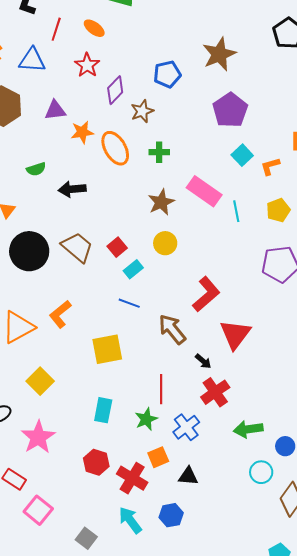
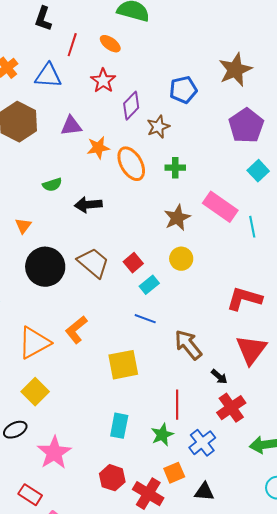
red L-shape: (206, 294) -> (244, 299), moved, turned -123
yellow square: (40, 381) -> (35, 392), moved

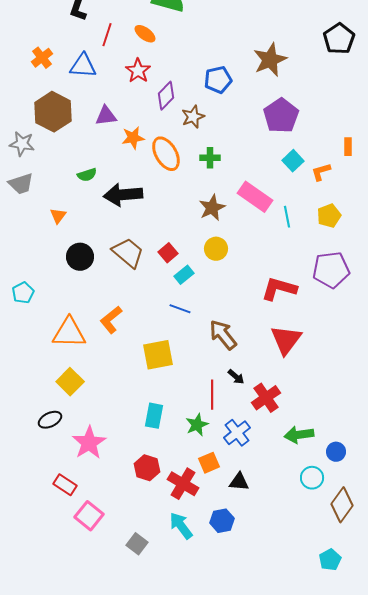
black arrow: (88, 205) -> (123, 195), size x1.4
black circle: (45, 267) -> (80, 257), size x0.7
orange triangle: (34, 343) -> (69, 333), turned 30
black arrow: (219, 377) -> (236, 377), moved

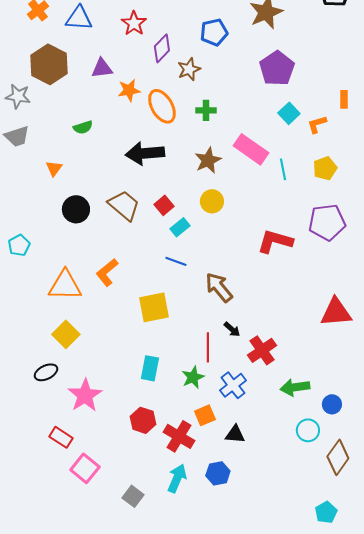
black arrow: (123, 195) -> (145, 153), moved
red triangle: (286, 340) -> (336, 312), moved, turned 48
cyan arrow: (181, 526) -> (177, 478), turned 60

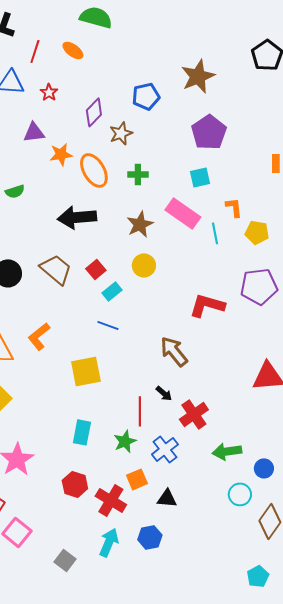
red star: (134, 23) -> (49, 92), moved, size x0.7
cyan square: (289, 113) -> (200, 177), moved, turned 30
orange L-shape: (317, 124) -> (234, 207), moved, turned 100
yellow pentagon: (325, 168) -> (257, 232), turned 30
brown arrow: (219, 287) -> (174, 351), moved

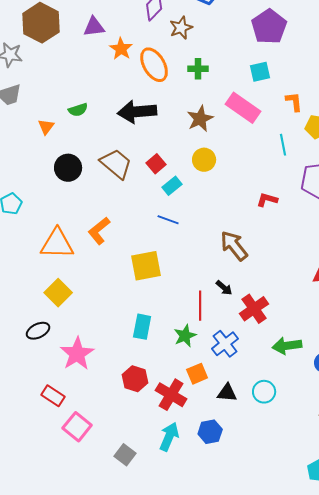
orange star: (61, 154) -> (121, 49), turned -30
green semicircle: (15, 191) -> (78, 110), moved
cyan line: (215, 233) -> (283, 145), moved
red L-shape: (207, 305) -> (267, 200), size x0.6
cyan circle: (240, 494) -> (264, 392), moved

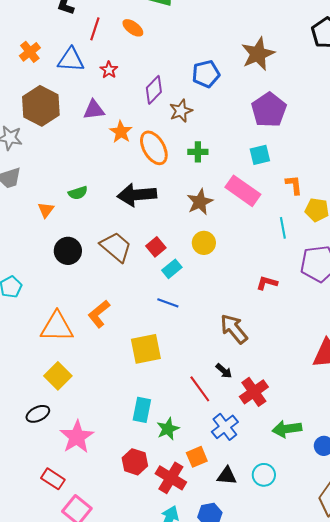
red line: (200, 306) -> (200, 389), turned -36
green star: (185, 336) -> (168, 429), moved

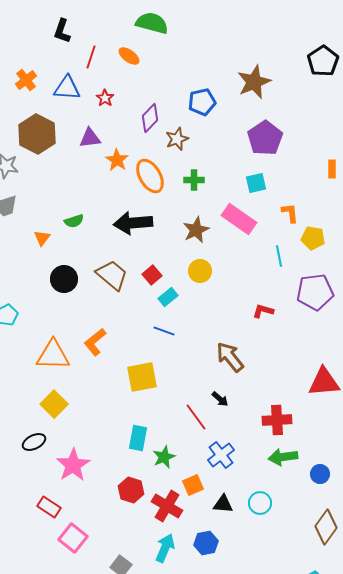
red cross: (254, 392) -> (277, 420), moved, turned 32

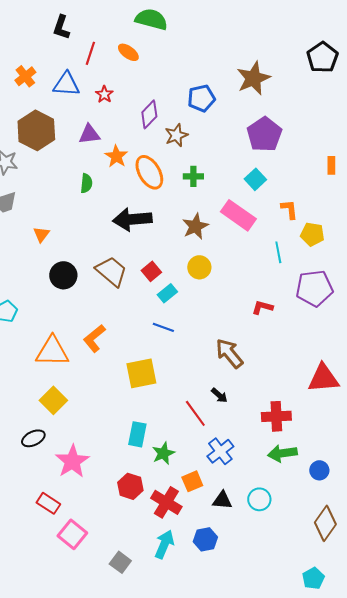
cyan square: (256, 183) -> (255, 179), turned -30
green semicircle: (74, 221) -> (86, 183), moved, turned -66

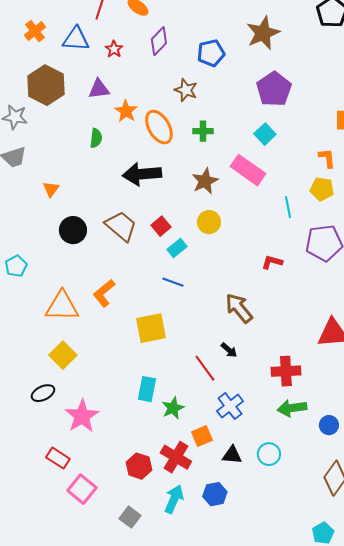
purple diamond: (149, 114) -> (159, 41), moved
brown star: (176, 135) -> (186, 90), turned -30
orange L-shape: (289, 209) -> (327, 158), moved
red hexagon: (130, 486) -> (139, 466), moved

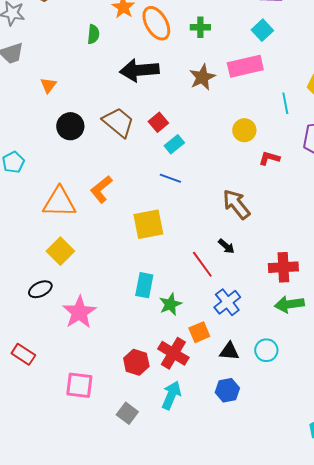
pink rectangle: (248, 170) -> (245, 66), turned -48
yellow circle: (209, 222) -> (244, 130), moved
red rectangle: (58, 458) -> (23, 354), moved
pink square: (82, 489) -> (79, 385), turned -32
blue hexagon: (215, 494) -> (227, 390), moved

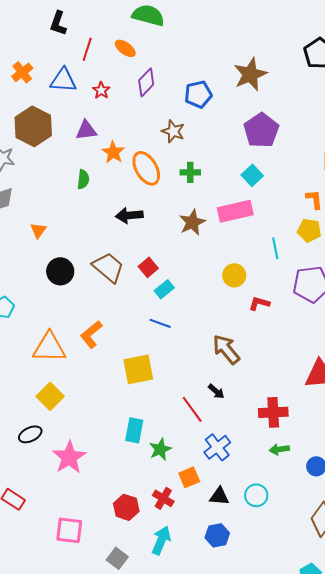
black arrow: (139, 70) -> (129, 215), size x0.7
green arrow: (289, 304) -> (279, 449), size x0.7
red cross: (173, 353) -> (163, 498), size x0.7

